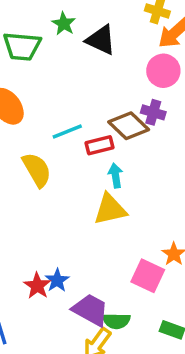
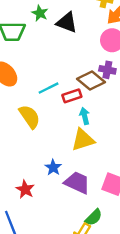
blue star: (57, 280) -> (53, 168), moved
red star: (37, 286) -> (25, 189), moved
purple trapezoid: (90, 310) -> (77, 183), moved
green semicircle: (116, 321) -> (94, 217), turned -42

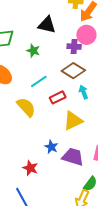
green star: (40, 13) -> (33, 51), moved
purple cross: (107, 70) -> (74, 47), moved
red rectangle: (72, 96) -> (58, 97), moved
cyan arrow: (85, 116) -> (83, 92), moved

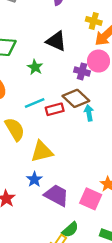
cyan arrow: (83, 92) -> (89, 113), moved
red rectangle: (58, 97) -> (55, 109), moved
yellow triangle: (73, 121) -> (42, 152), moved

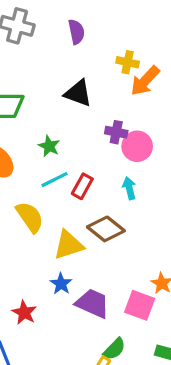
pink circle: (99, 61) -> (137, 146), moved
green star: (35, 67) -> (49, 146), moved
brown diamond: (76, 98) -> (106, 229), moved
red rectangle: (55, 109) -> (82, 186), turned -42

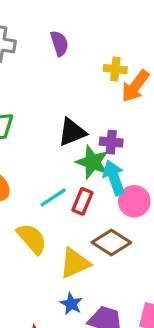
black triangle: (78, 93) -> (72, 132), moved, turned -36
green star: (49, 146) -> (92, 162), moved, size x1.5
pink circle: (137, 146) -> (134, 201), moved
cyan arrow: (129, 188) -> (114, 178), moved, size x1.5

